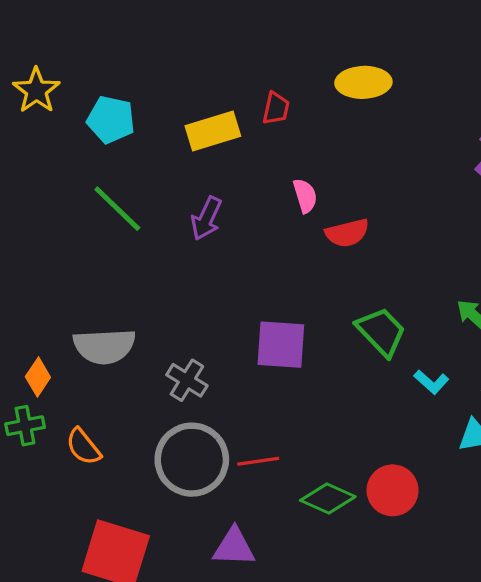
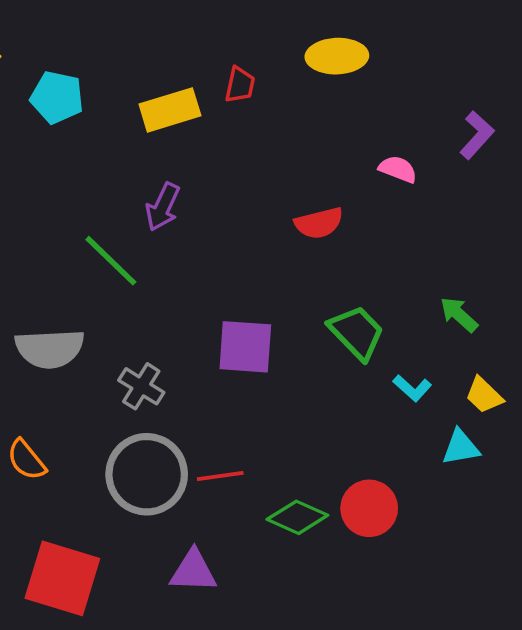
pink semicircle: (305, 196) -> (398, 169), moved, turned -52
green line: (117, 209) -> (111, 261), moved

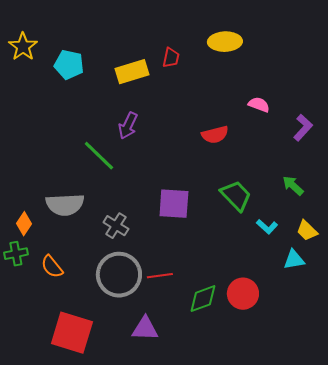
purple L-shape: (477, 135) -> (303, 128), moved
green diamond: (297, 517) -> (203, 299), turned -44

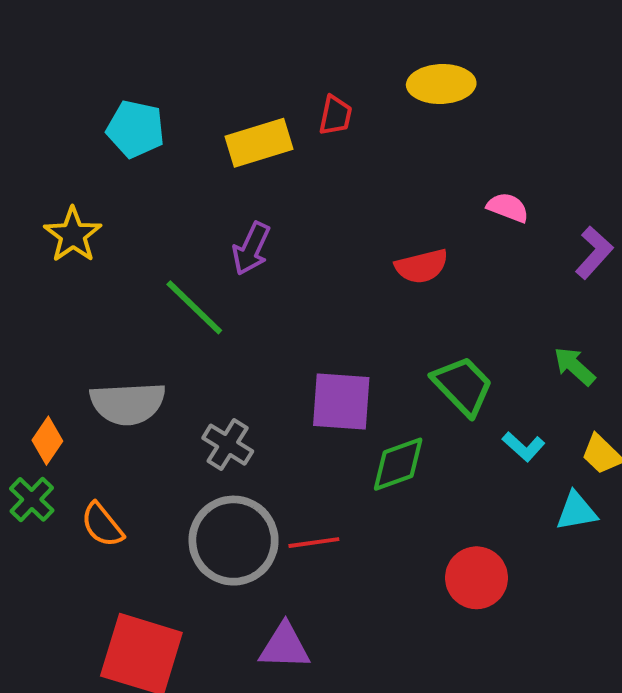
yellow star: (23, 47) -> (73, 235), moved
green cross: (16, 254) -> (32, 499), turned -35
green diamond: (203, 299) -> (398, 464), moved

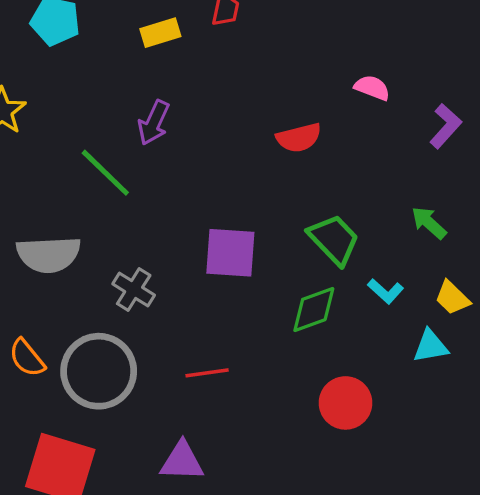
yellow rectangle: (259, 143) -> (160, 33), size x0.7
green diamond: (398, 464) -> (314, 309), moved
gray circle: (234, 541) -> (99, 371), moved

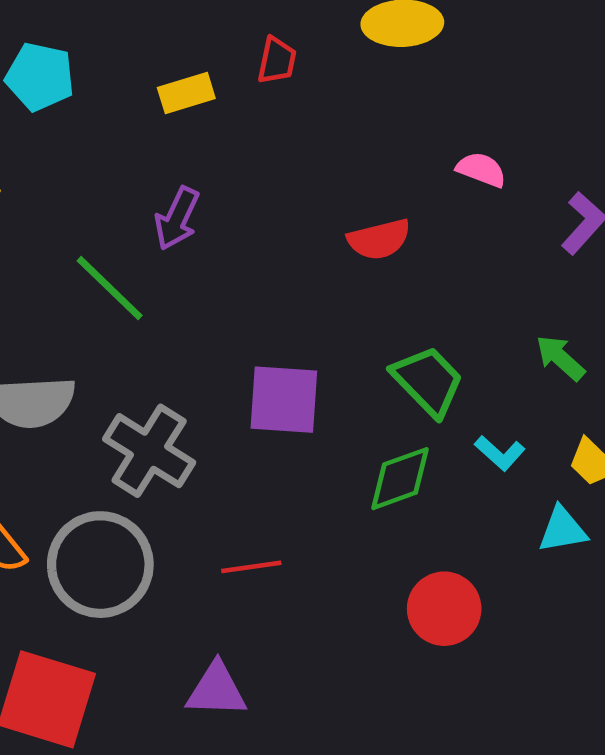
gray cross: (134, 289) -> (149, 451), size x1.5

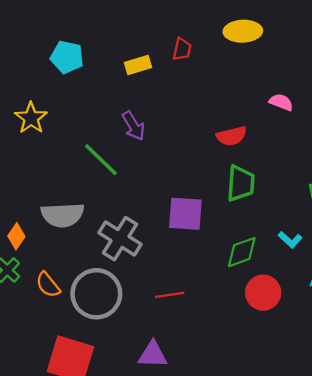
purple arrow: (177, 218) -> (134, 126), turned -56
green trapezoid: (428, 381) -> (241, 183), moved, turned 48
red circle: (444, 609) -> (263, 293), moved

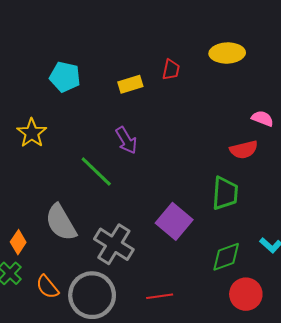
red semicircle: (232, 136) -> (244, 150), moved
purple square: (185, 214) -> (174, 221), turned 36
gray semicircle: (63, 215) -> (61, 222), turned 63

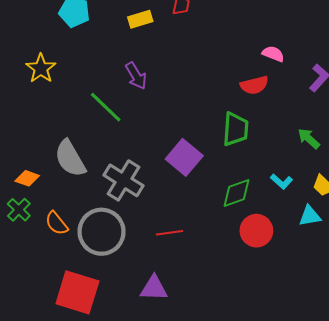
orange diamond: (18, 242) -> (27, 178), turned 75

